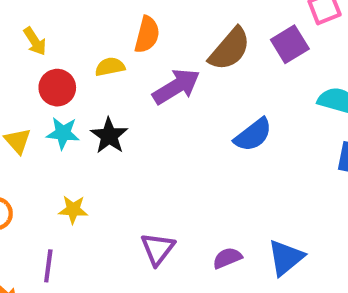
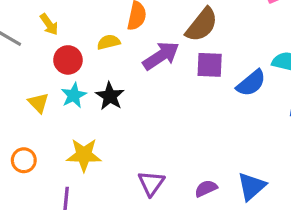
purple square: (290, 44) -> (210, 65), moved, turned 36
cyan star: (63, 133) -> (74, 95), turned -30
blue semicircle: (253, 135) -> (251, 83), moved
yellow star: (73, 210) -> (84, 155), size x1.5

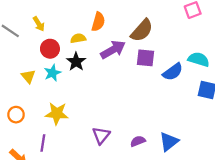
black star: (110, 96) -> (76, 62), moved

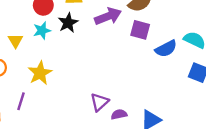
yellow triangle: (28, 76) -> (15, 41), moved
yellow star: (57, 114) -> (40, 73), turned 30
purple triangle: (101, 135) -> (99, 102), moved

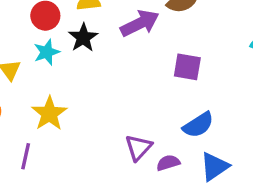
purple square: (140, 30) -> (187, 67), moved
blue semicircle: (166, 49) -> (198, 125), moved

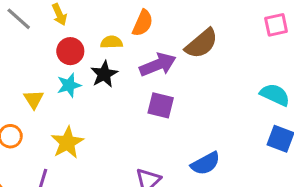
purple square: (187, 67) -> (161, 105), moved

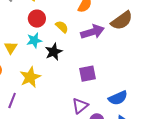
yellow semicircle: (111, 42) -> (62, 27), moved, turned 40
black star: (104, 74) -> (54, 52), moved
purple square: (161, 105) -> (87, 74), moved, turned -30

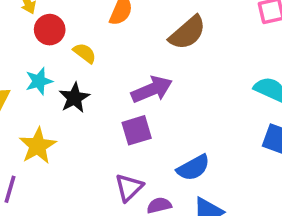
red circle: (37, 19) -> (50, 30), moved
purple arrow: (92, 32) -> (152, 90), moved

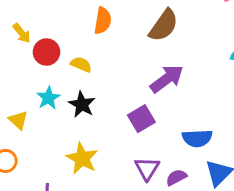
purple arrow: (152, 90) -> (167, 79), moved
yellow star: (38, 146) -> (82, 158), moved
blue semicircle: (193, 168) -> (197, 138), turned 40

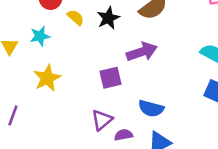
black star: (82, 104) -> (108, 18), moved
yellow star: (82, 158) -> (47, 78), moved

